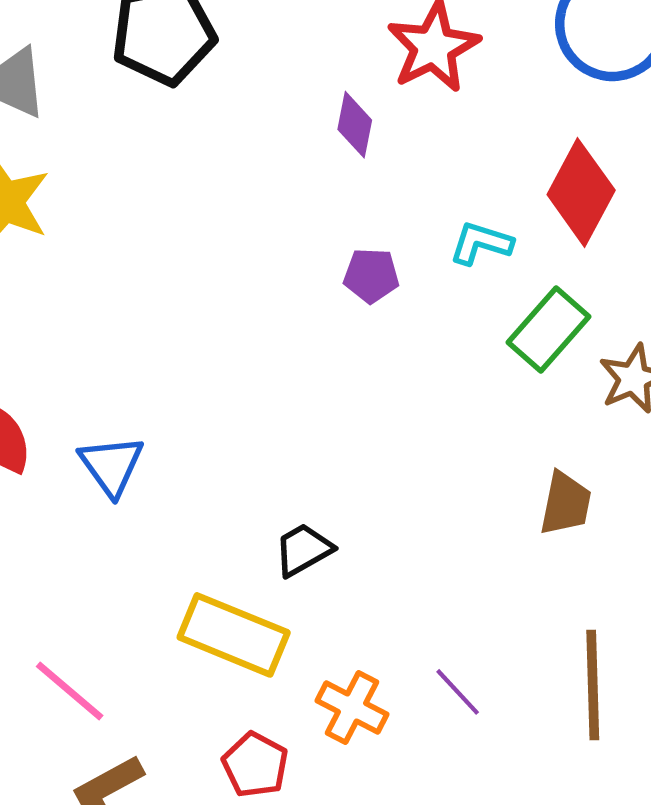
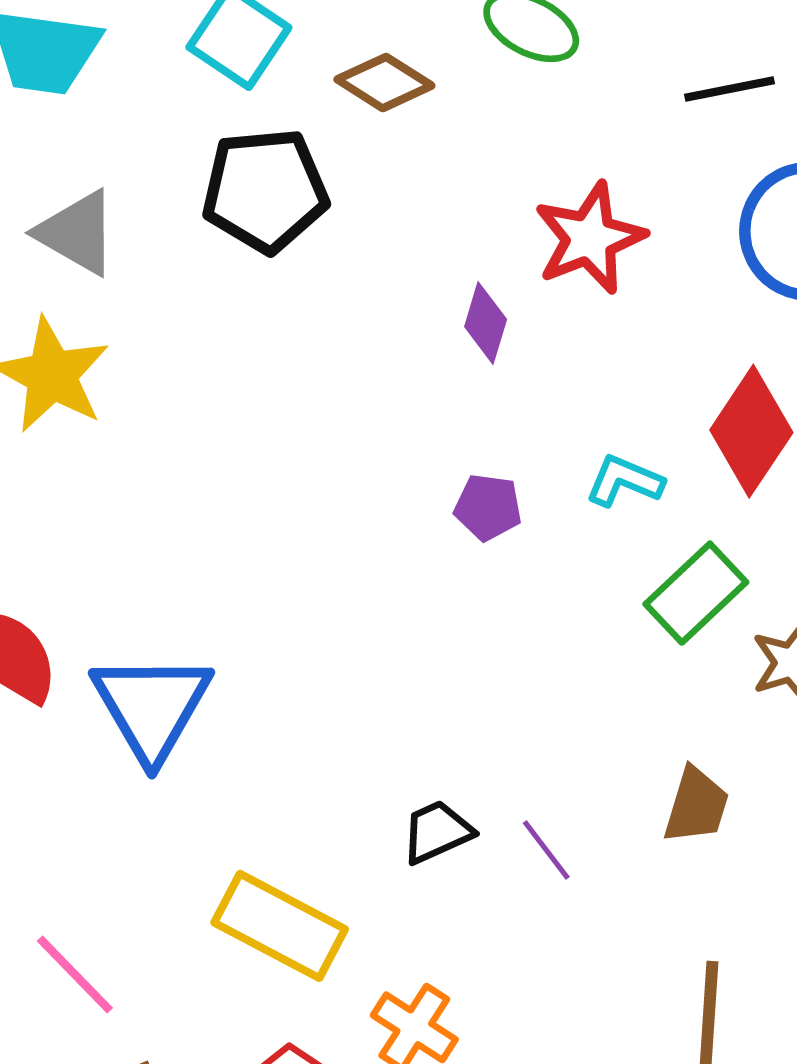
blue triangle: (111, 465) -> (152, 707), size x1.5
black trapezoid: (303, 550) -> (437, 832), moved
purple line: (458, 692) -> (546, 850), moved

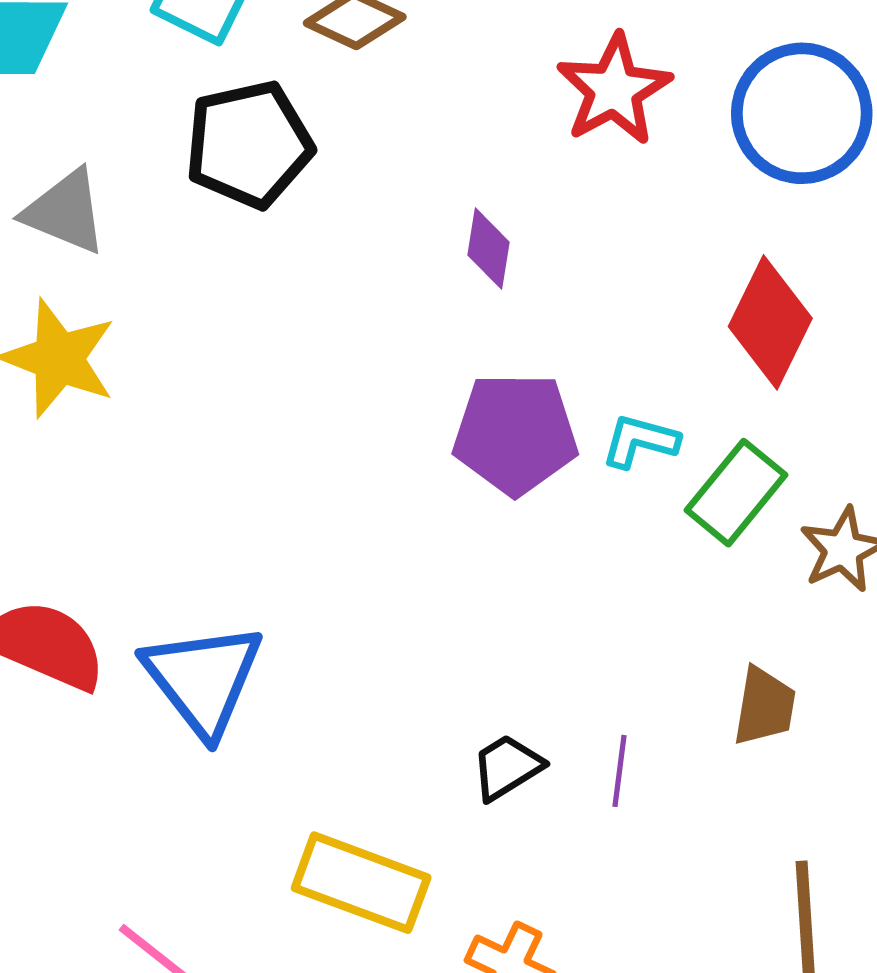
red star: (590, 238) -> (614, 90), moved
cyan L-shape: (624, 481) -> (640, 441), moved
purple pentagon: (488, 507) -> (515, 434), size x1.8
purple line: (546, 850) -> (619, 771), turned 52

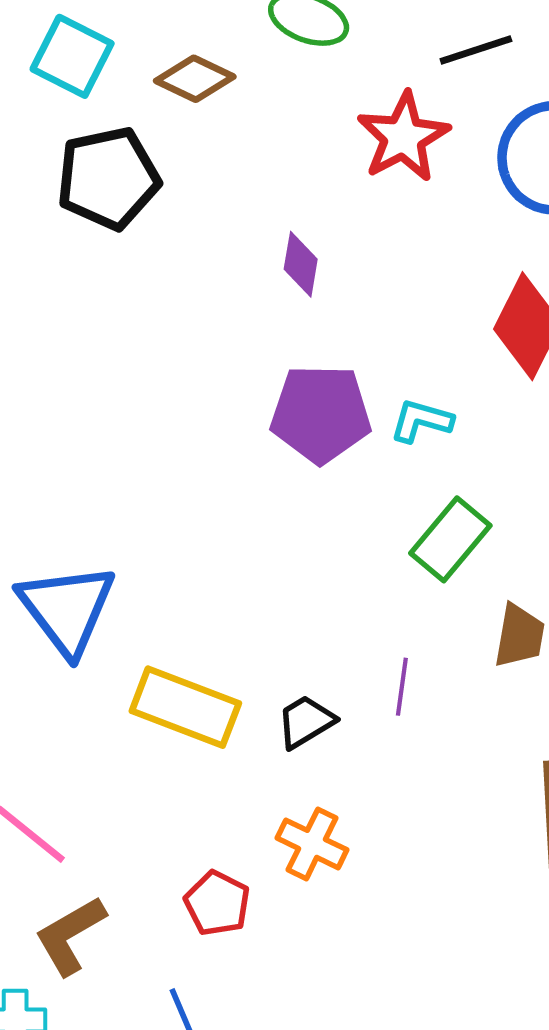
green rectangle: (736, 493) -> (450, 539), moved
black trapezoid: (507, 767) -> (306, 722), moved
yellow rectangle: (361, 883) -> (185, 707), moved

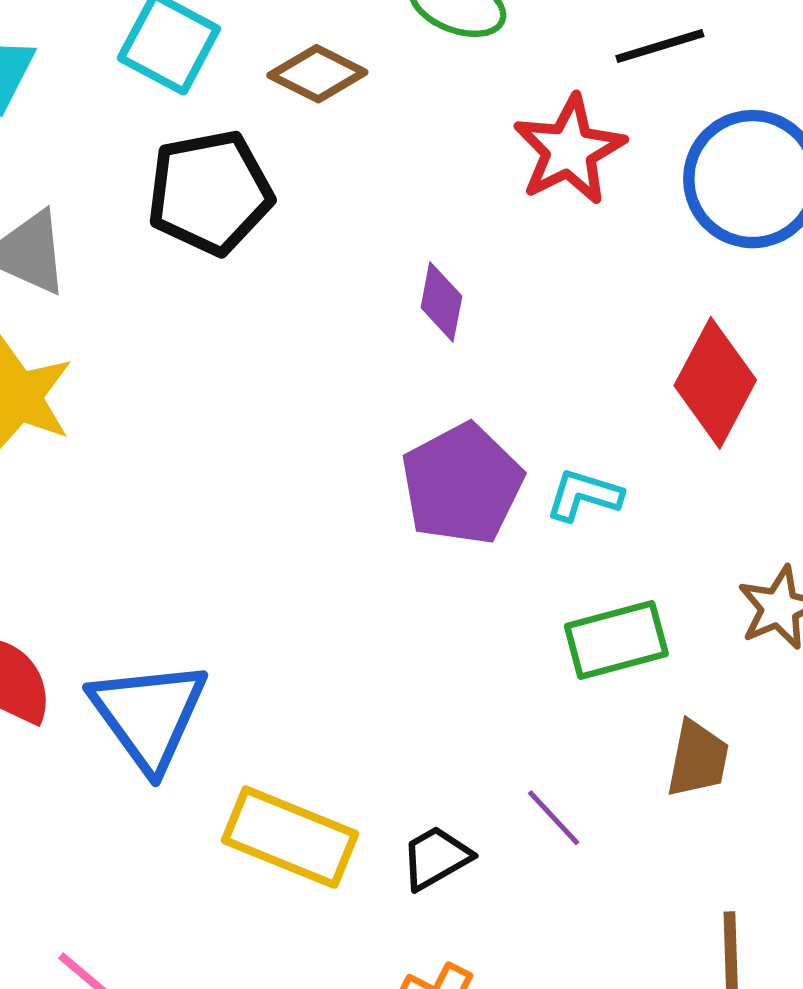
purple pentagon: (321, 414) -> (462, 484), turned -30
green rectangle: (450, 539) -> (616, 640), turned 34
purple line: (402, 687) -> (554, 818), turned -52

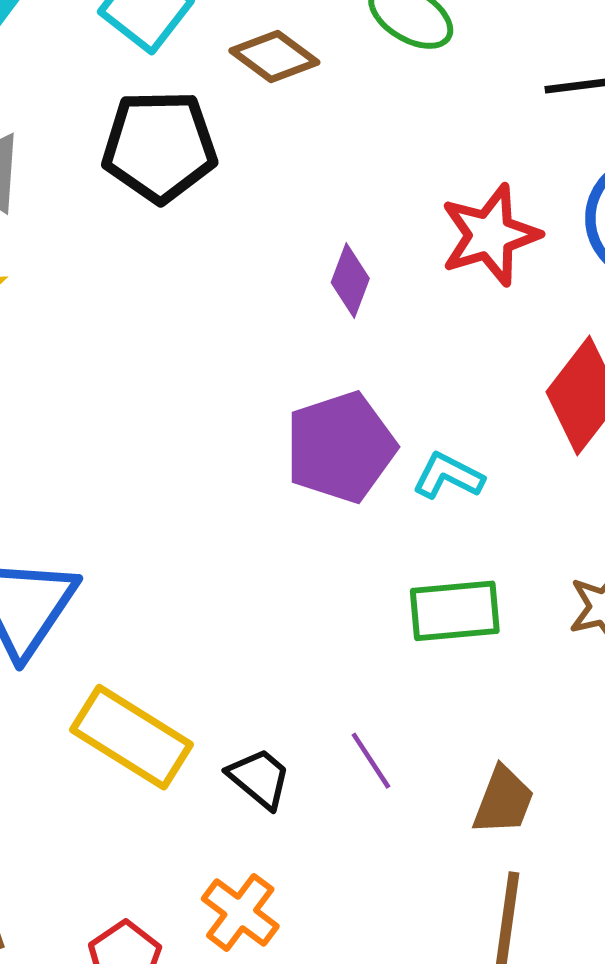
red star: (569, 150) -> (490, 235), moved
brown trapezoid: (698, 759) -> (503, 801), moved
black trapezoid: (436, 858) -> (259, 778), turned 60

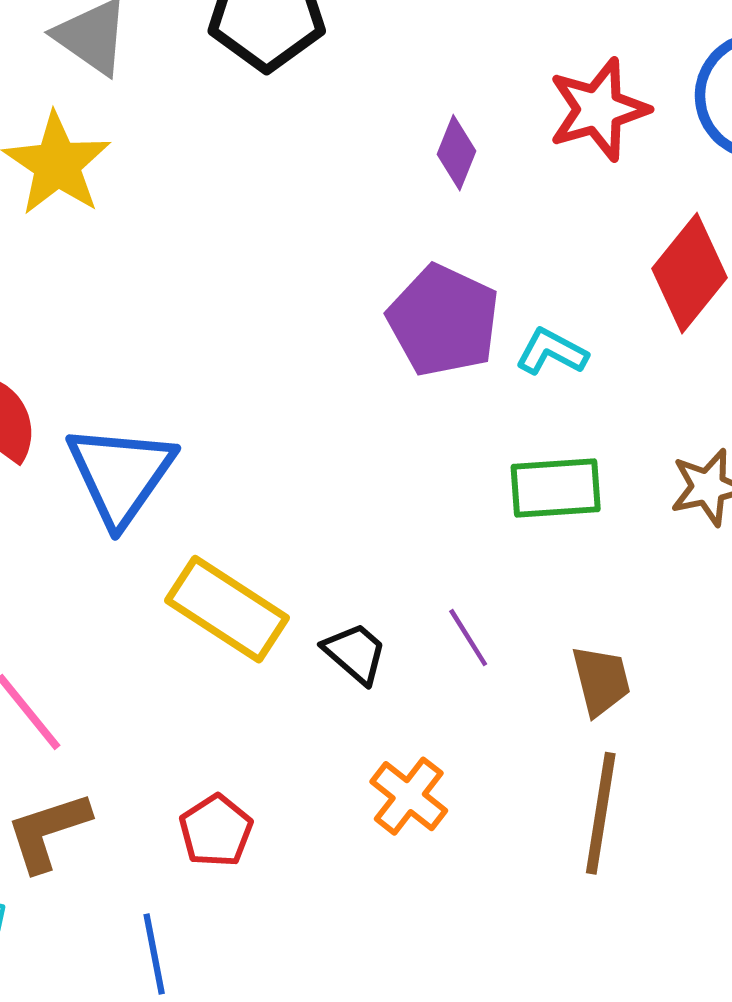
purple pentagon: (341, 447) -> (443, 321), turned -30
brown trapezoid: (503, 801) -> (601, 681), turned -36
orange cross: (240, 912) -> (409, 796), moved

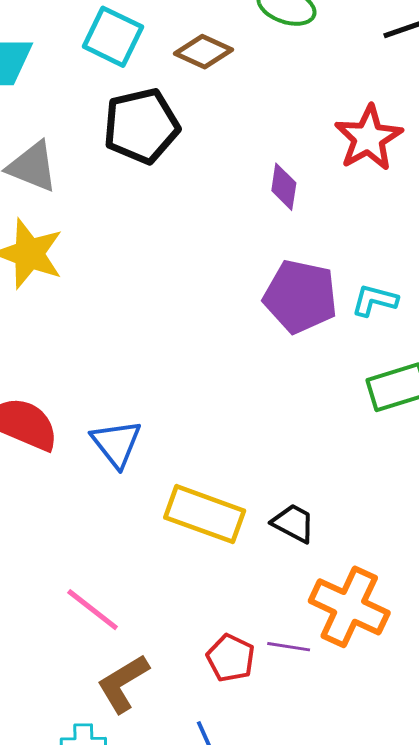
blue triangle: (121, 474) -> (116, 443), size x0.7
purple line: (468, 638) -> (289, 647), moved, turned -36
orange cross: (409, 796) -> (349, 607), size x1.5

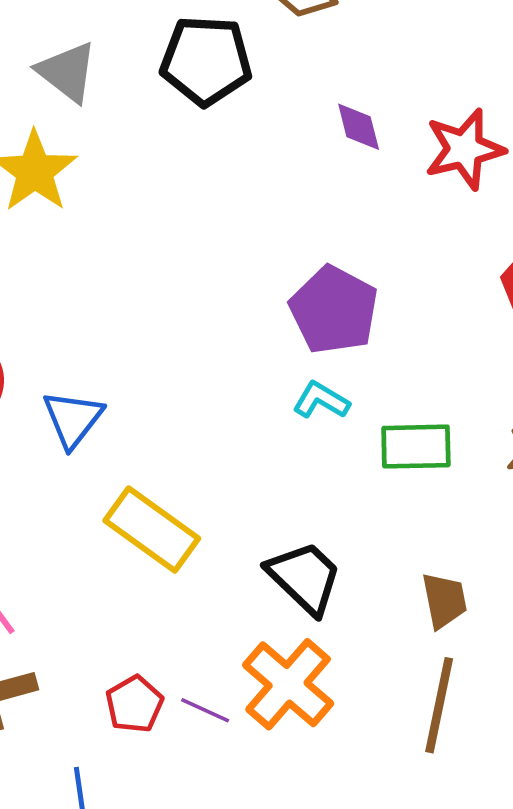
purple diamond: (284, 187) -> (359, 127), moved, turned -39
cyan L-shape: (375, 300) -> (321, 400), moved
black trapezoid: (293, 523) -> (305, 577), moved, size x1.5

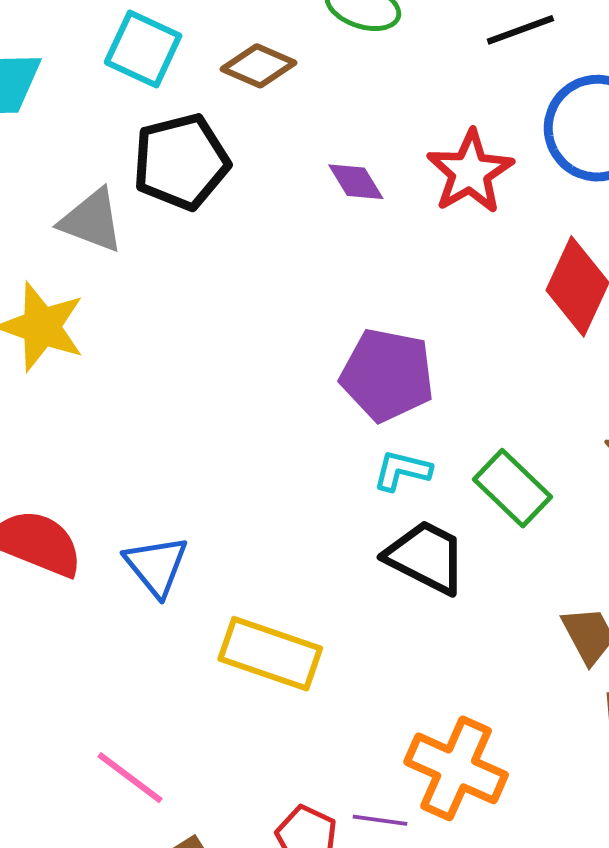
gray triangle: (67, 72) -> (92, 221), moved
green rectangle: (416, 447) -> (512, 488), turned 62
black trapezoid: (305, 577) -> (426, 557), moved

